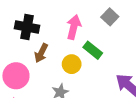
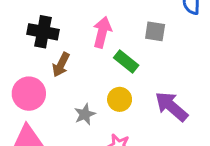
gray square: (110, 17) -> (155, 31), moved, turned -35
yellow circle: (72, 64) -> (120, 99), moved

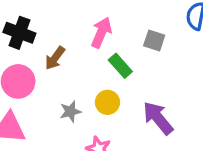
black cross: (43, 32) -> (19, 33), moved

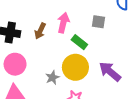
brown arrow: (55, 58) -> (40, 31), moved
yellow circle: (107, 102) -> (75, 67), size x1.6

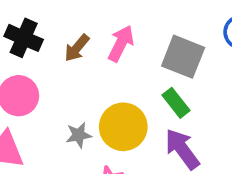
gray square: (98, 22) -> (183, 57), size x1.6
green rectangle: (79, 42) -> (176, 103), moved

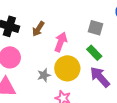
pink arrow: (121, 43) -> (61, 42), moved
gray square: (183, 57) -> (95, 28), size x0.7

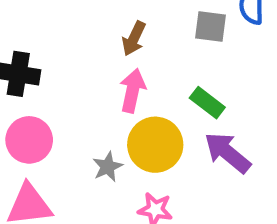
gray square: (95, 28) -> (211, 27), moved
brown arrow: (38, 29) -> (134, 38), moved

